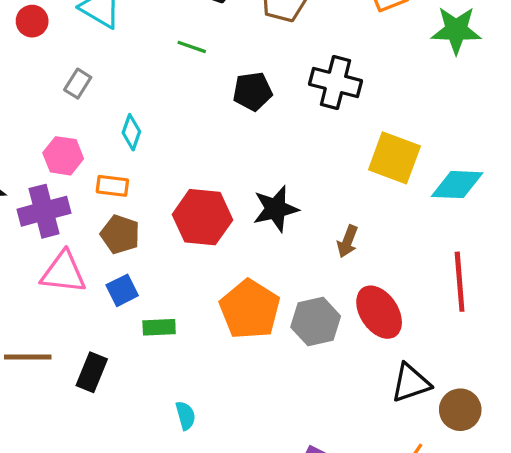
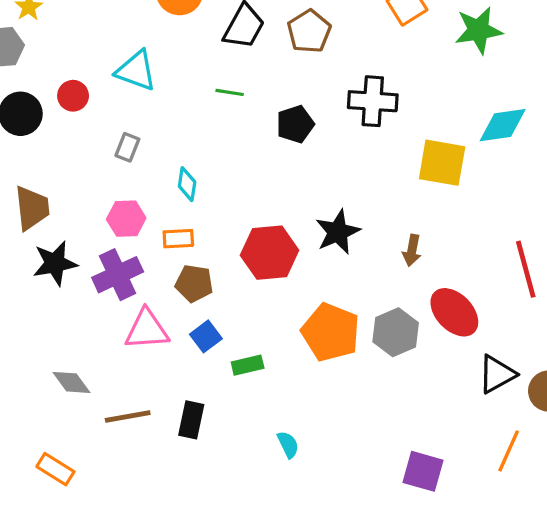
cyan diamond: (457, 185) -> (503, 125), moved

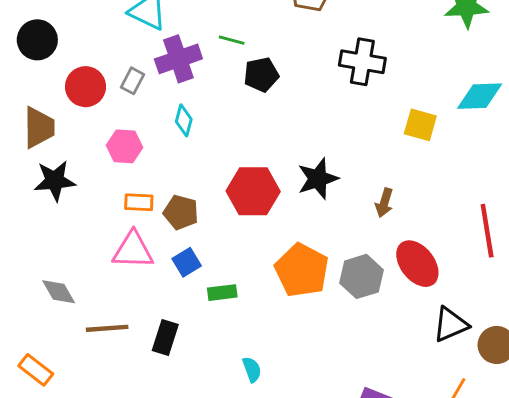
red circle: (73, 96) -> (86, 87), moved, size x1.4
black pentagon: (295, 124) -> (261, 75), moved
yellow square: (442, 163) -> (420, 125), size x0.7
orange rectangle: (178, 239) -> (139, 202), moved
purple cross: (118, 275) -> (178, 59), moved

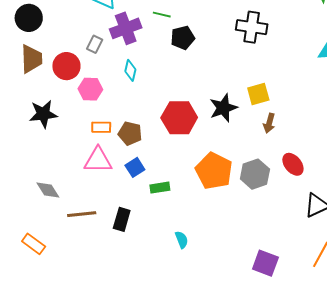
red circle: (86, 87) -> (66, 66), moved
yellow square: (420, 125) -> (258, 94), moved, turned -30
brown trapezoid: (39, 128) -> (32, 59), moved
red ellipse: (417, 264) -> (293, 164), size x0.7

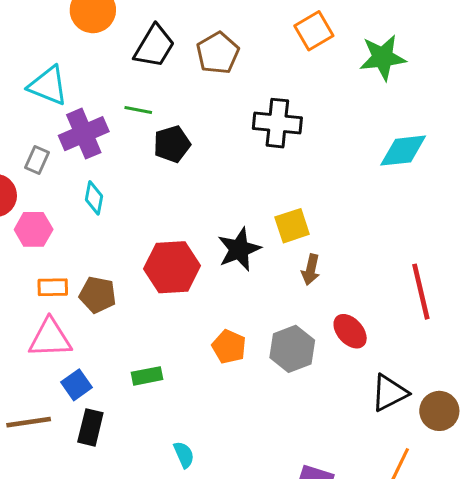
blue square: (135, 167) -> (76, 385), moved
orange pentagon: (214, 171) -> (229, 347), size x0.6

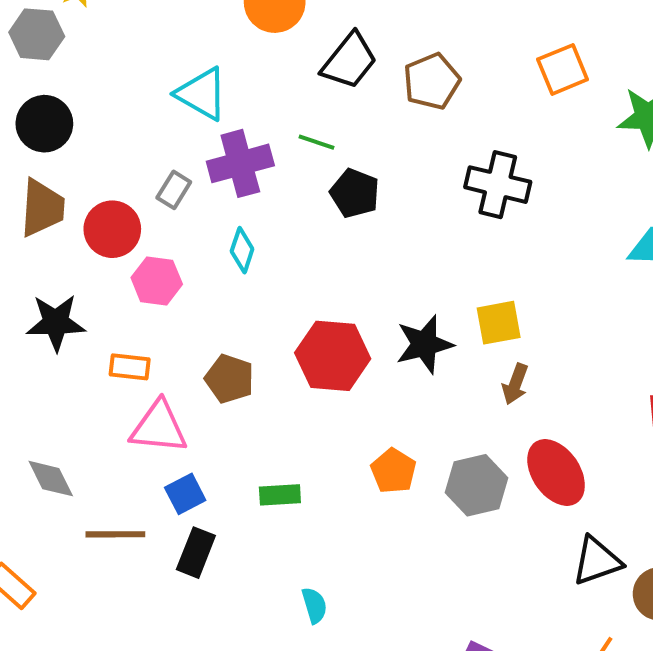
black pentagon: (172, 144) -> (355, 193), turned 30
orange rectangle: (53, 287) -> (130, 367), moved
red ellipse: (350, 331) -> (556, 473), size x1.4

